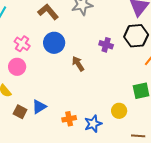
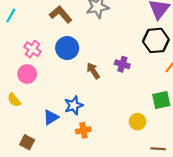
purple cross: (106, 45) -> (122, 64), moved
brown square: (20, 112) -> (27, 142), moved
blue star: (93, 124) -> (74, 105), moved

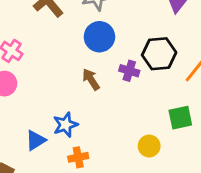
black hexagon: (156, 40) -> (159, 54), moved
blue circle: (67, 48) -> (99, 37), moved

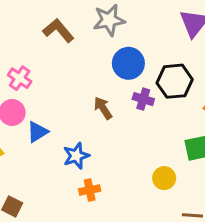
blue circle: (99, 37) -> (128, 63), moved
blue triangle: (36, 140) -> (37, 132), moved

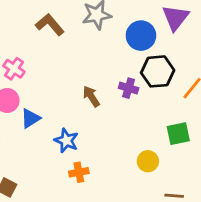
blue circle: (128, 63) -> (141, 36), moved
blue star: (76, 156) -> (66, 141), turned -30

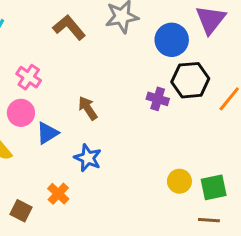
brown arrow: (91, 96) -> (88, 108), moved
green square: (178, 134) -> (214, 187), moved
orange cross: (79, 172) -> (58, 194), moved, turned -36

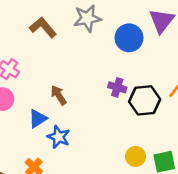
black hexagon: (190, 80) -> (145, 100), moved
blue triangle: (47, 133) -> (38, 119), moved

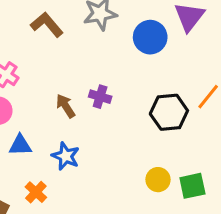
purple cross: (117, 87) -> (100, 97), moved
blue triangle: (38, 119) -> (20, 145), moved, turned 30

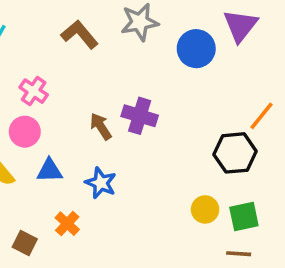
purple cross: (100, 97) -> (140, 116), size x1.4
black hexagon: (169, 112) -> (235, 153), moved

